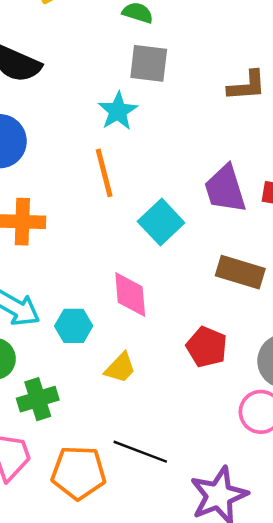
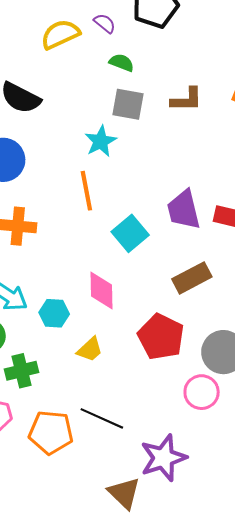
brown L-shape: (247, 86) -> (187, 100), moved
brown rectangle: (240, 272) -> (192, 278), turned -48
red pentagon: (207, 347) -> (161, 337), size x1.4

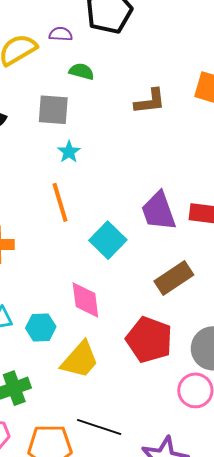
purple semicircle: (105, 23) -> (61, 34), turned -30
gray square: (128, 104) -> (53, 110), moved
cyan star: (101, 141) -> (69, 152), size x0.7
yellow trapezoid: (90, 349) -> (80, 360), size x1.5

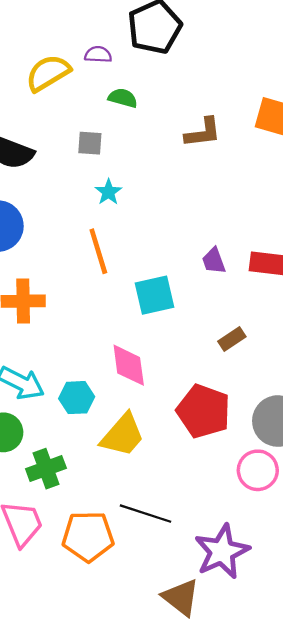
gray square: (53, 110) -> (90, 143), size x0.7
purple trapezoid: (159, 211) -> (214, 261), size x0.6
cyan square: (108, 240) -> (155, 295), turned 33
brown rectangle: (174, 278) -> (232, 339), size x0.6

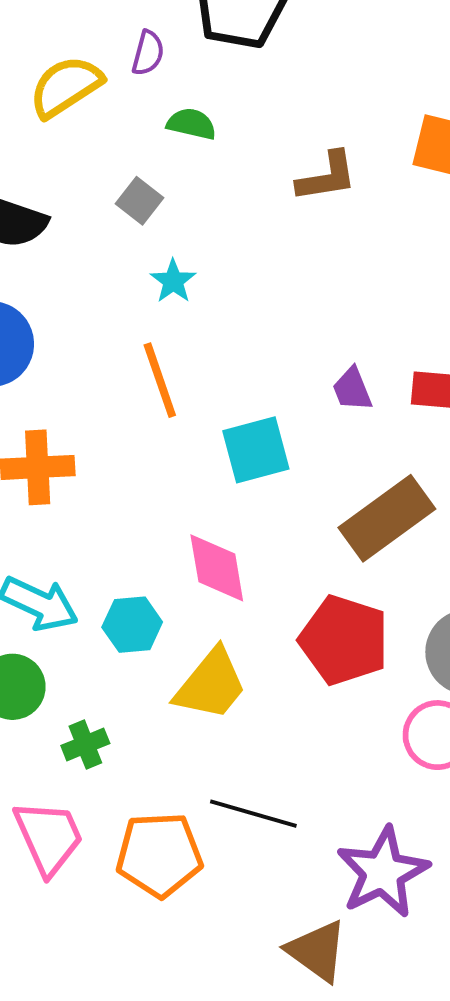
purple semicircle: (98, 55) -> (148, 53), turned 104
gray square: (90, 143) -> (140, 201), turned 36
brown rectangle: (232, 339) -> (387, 518), size x2.0
green cross: (46, 469) -> (85, 744), size x0.7

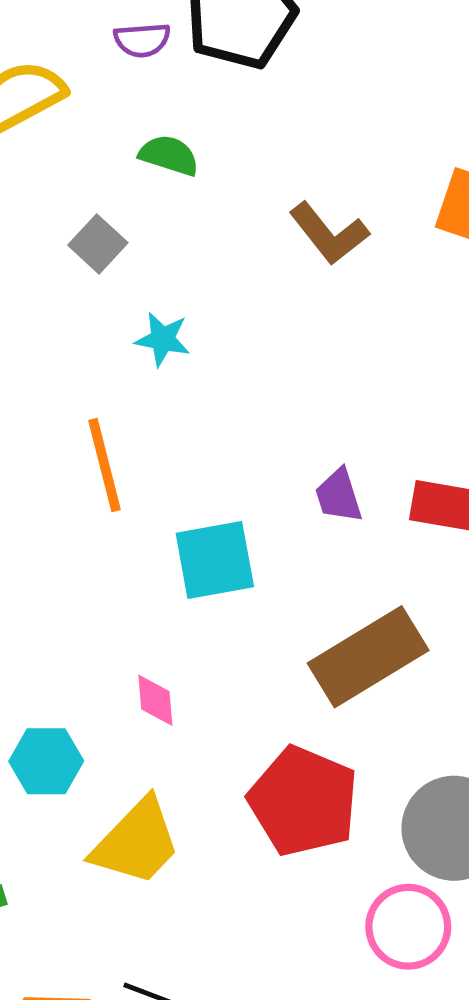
purple semicircle: (148, 53) -> (142, 40), moved, turned 66
brown L-shape: (327, 177) -> (329, 234), turned 56
cyan star: (173, 281) -> (163, 339), moved, turned -30
pink diamond: (217, 568) -> (155, 700), size x0.6

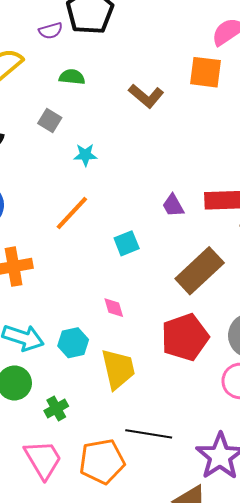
orange line: (104, 465) -> (72, 213), turned 69
cyan square: (215, 560) -> (127, 243), size x0.7
red pentagon: (303, 801) -> (185, 337), turned -30
yellow trapezoid: (136, 842) -> (118, 369), turned -45

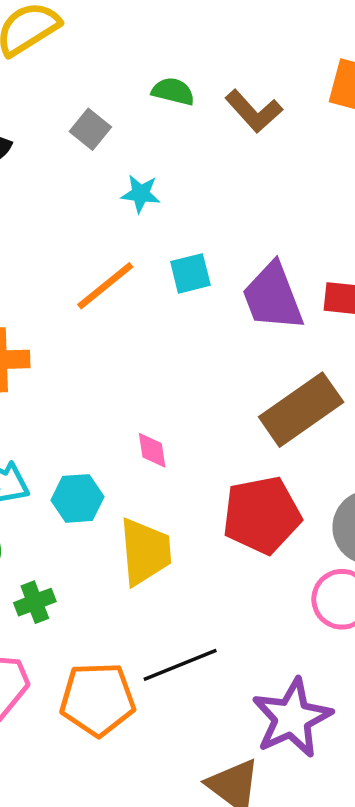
green semicircle: (72, 77) -> (173, 91), moved
purple trapezoid: (173, 205) -> (273, 297), size x1.8
cyan square: (127, 243) -> (190, 273), moved
black line: (149, 434) -> (180, 665), turned -39

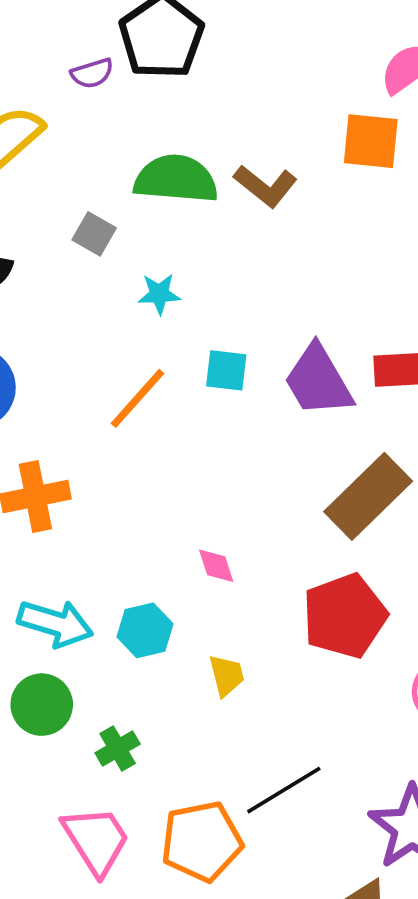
green semicircle: (173, 91) -> (176, 179), size x1.8
cyan square: (190, 273) -> (226, 370), turned 30
yellow trapezoid: (145, 552) -> (227, 675), size x0.6

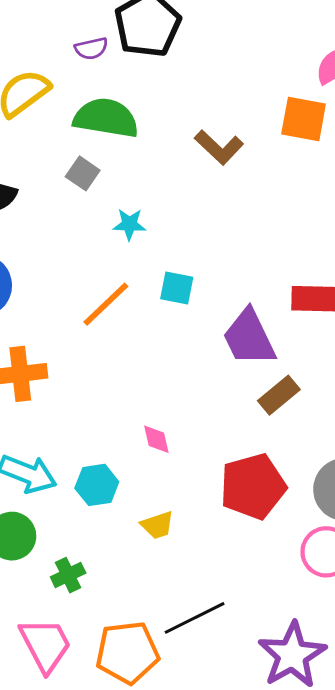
green semicircle: (176, 179) -> (106, 118), moved
purple trapezoid: (318, 381) -> (249, 338), moved
brown rectangle: (368, 496) -> (279, 395), size x0.6
yellow trapezoid: (227, 675) -> (157, 525), turned 81

